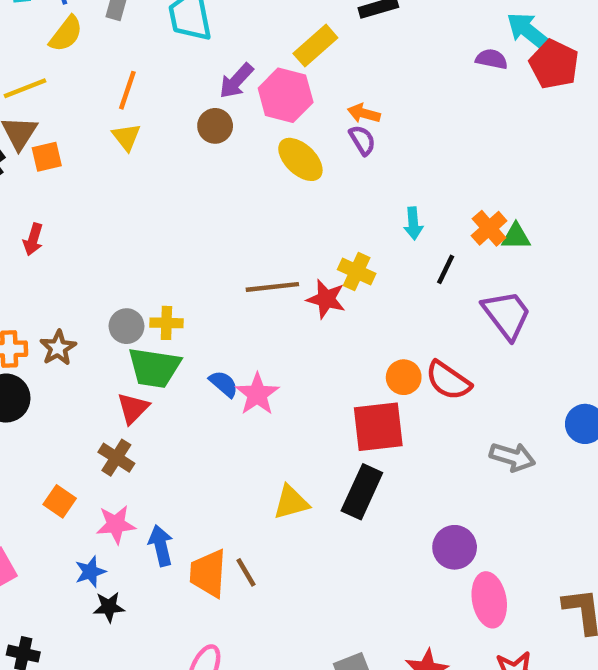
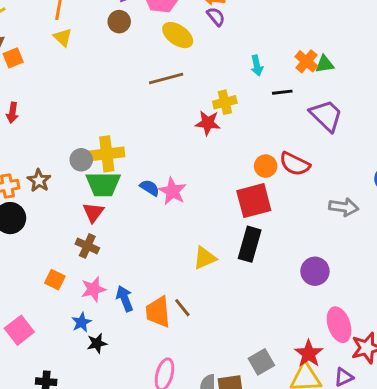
black line: (446, 269) -> (282, 92), turned 66
yellow cross: (357, 272) -> (225, 102), turned -30
brown line: (272, 287) -> (166, 78), moved
yellow cross: (166, 323) -> (107, 154), size x1.6
pink ellipse: (489, 600) -> (339, 325), moved

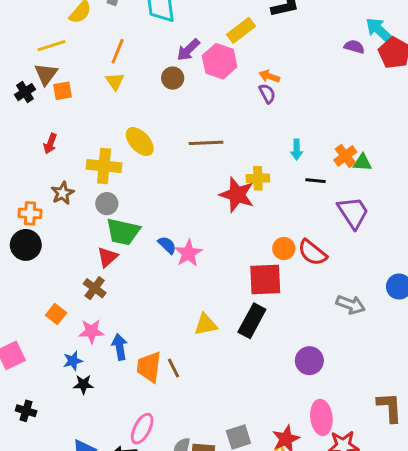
yellow ellipse: (178, 35) -> (140, 142), moved
red star: (208, 123) -> (237, 195), size x1.4
yellow cross: (107, 154) -> (104, 166), moved
brown star: (39, 180) -> (63, 193), moved

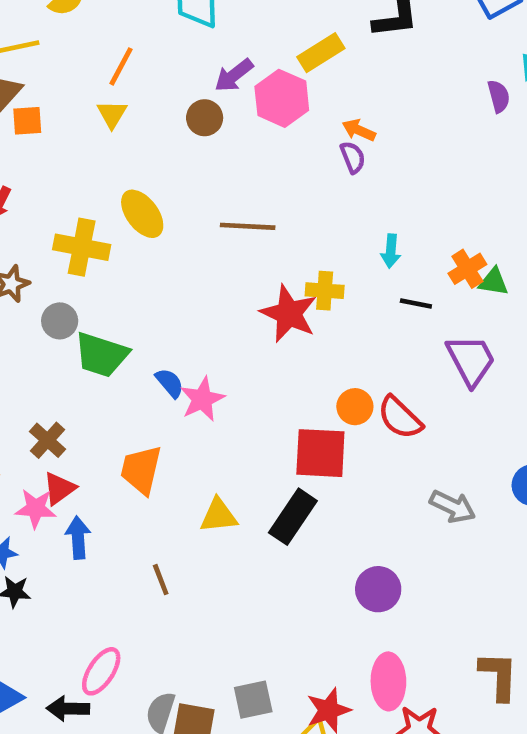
purple semicircle: (354, 47) -> (499, 96), turned 54
gray circle: (107, 204) -> (60, 321), moved
red triangle: (107, 257) -> (59, 488), moved
orange trapezoid: (149, 367) -> (141, 470), moved

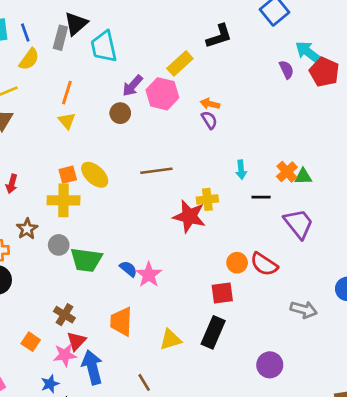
orange square: (27, 121) -> (68, 175), moved
red square: (320, 453) -> (222, 293), size x0.7
blue arrow: (78, 538) -> (92, 367), size x1.4

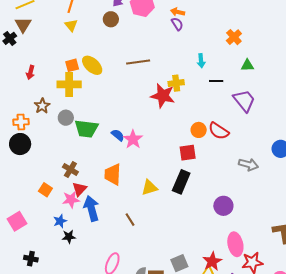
orange cross: (287, 172) -> (234, 37), moved

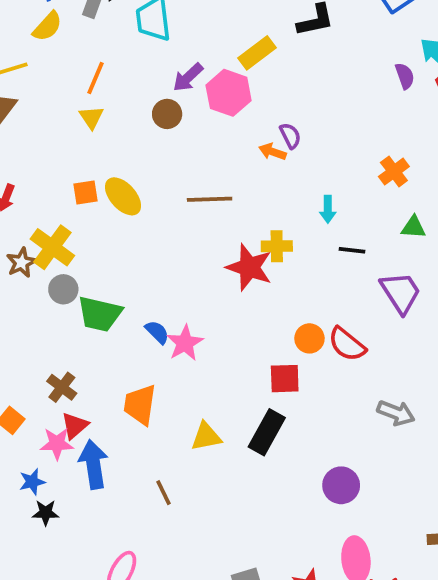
orange arrow: (178, 12) -> (272, 152), moved
yellow cross: (69, 84) -> (52, 247), moved, turned 30

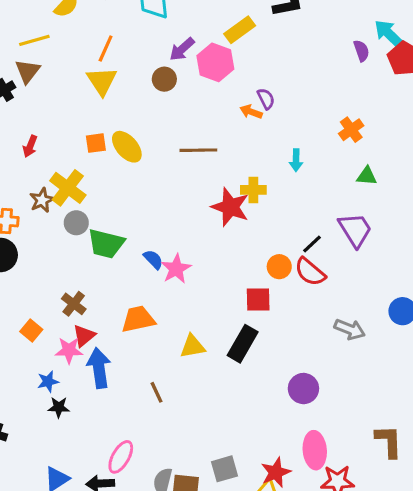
yellow triangle: (91, 117) -> (102, 81), size x1.5
black line: (352, 250) -> (312, 244), moved, turned -50
orange trapezoid: (140, 405) -> (138, 319), turned 69

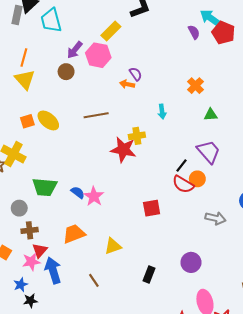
gray circle: (76, 223) -> (19, 208), moved
orange circle: (279, 267) -> (197, 179), moved
brown cross: (74, 304) -> (30, 230), turned -35
black rectangle: (243, 344) -> (149, 275), moved, size x0.7

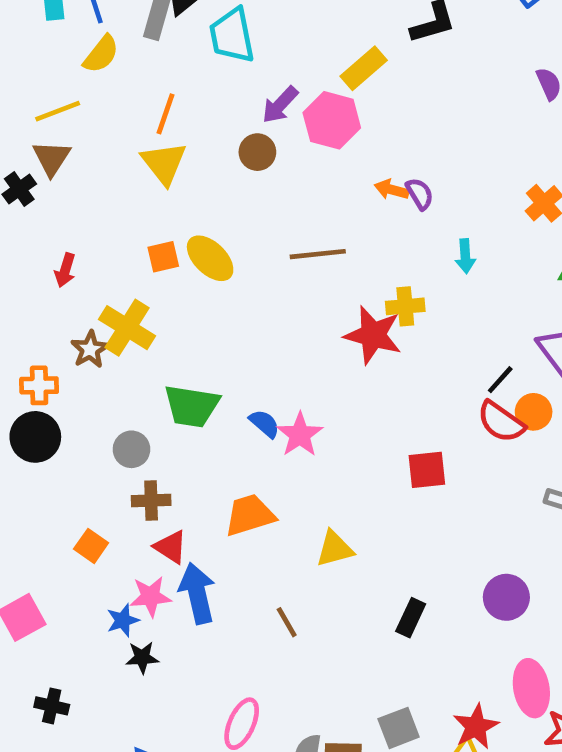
purple semicircle: (136, 74) -> (420, 194), moved
red triangle: (40, 250) -> (171, 547), turned -42
pink star: (31, 262) -> (150, 596), moved

